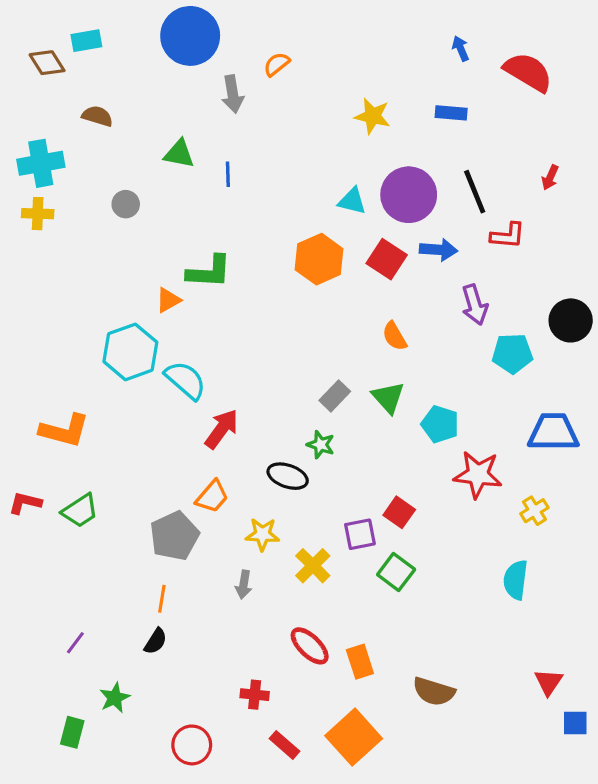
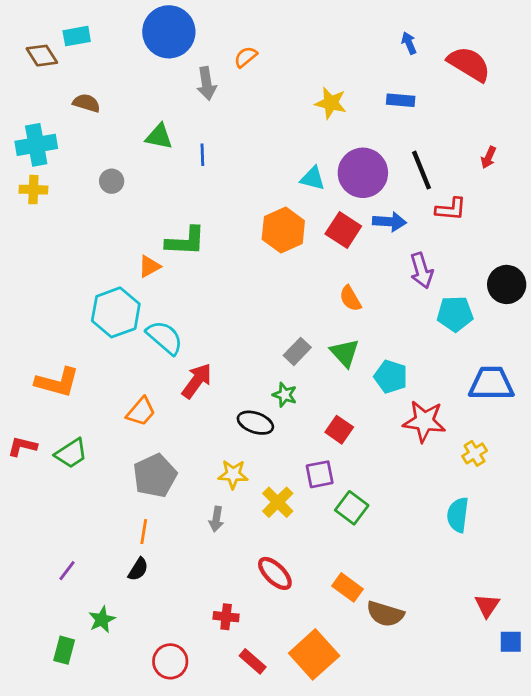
orange trapezoid: (212, 497) -> (141, 412), moved
red square: (399, 512) -> (339, 430), moved
orange rectangle: (360, 662) -> (348, 587), moved, turned -36

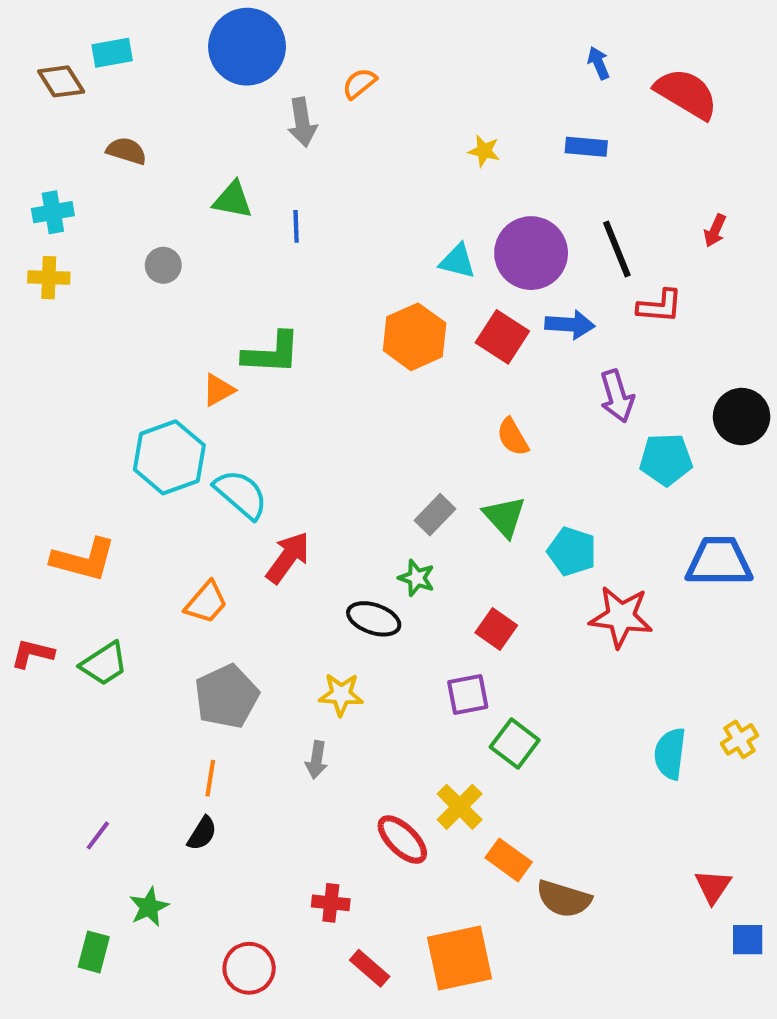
yellow star: (331, 103) -> (484, 151), size x0.7
cyan cross: (36, 145) -> (53, 212), size x0.7
yellow cross: (475, 453) -> (739, 739), moved
yellow cross: (278, 502) -> (460, 807), moved
orange square: (314, 654) -> (460, 958), turned 30

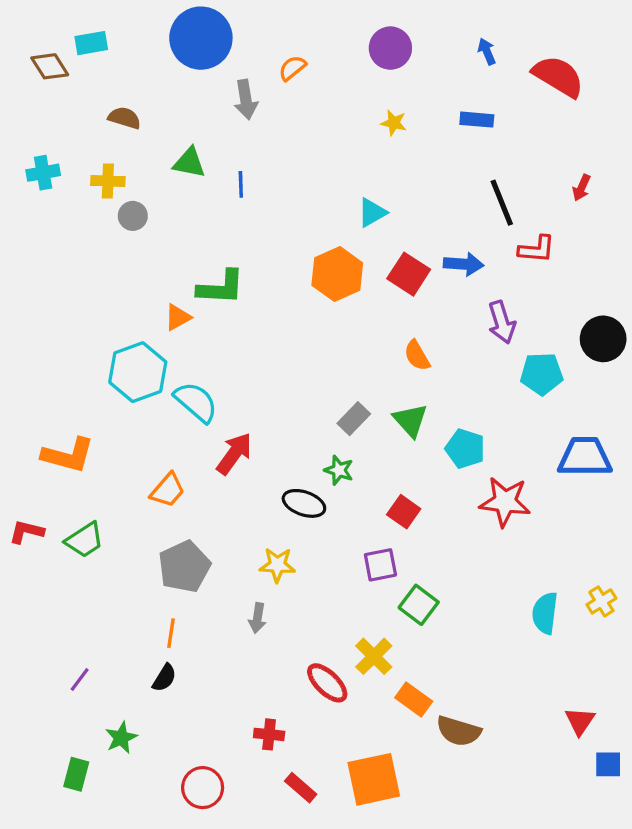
brown semicircle: (126, 151) -> (124, 118), moved
purple circle: (531, 253) -> (390, 48), moved, size x0.7
cyan triangle: (457, 261) -> (372, 213), turned -44
yellow cross: (49, 278) -> (108, 181), moved

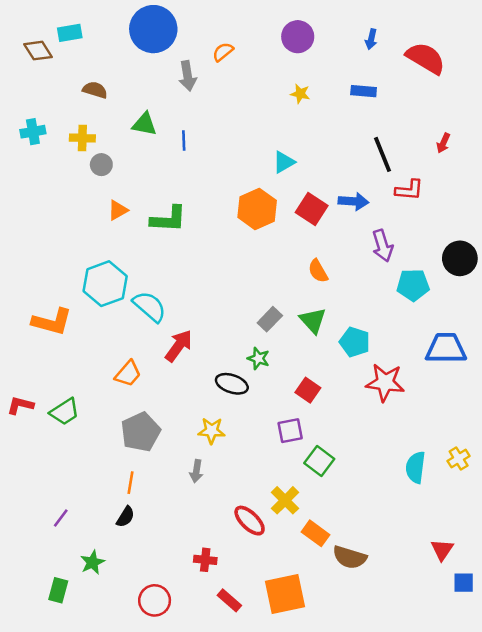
blue arrow: (487, 51) -> (371, 39), turned -144
orange triangle: (178, 317) -> (118, 210), moved
orange L-shape: (68, 455) -> (52, 322), moved

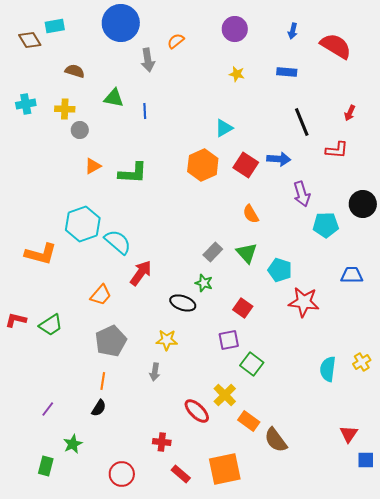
red L-shape: (409, 190) -> (337, 150), moved
blue trapezoid: (446, 348) -> (352, 275), size x0.7
brown semicircle: (350, 557) -> (276, 440), turned 36

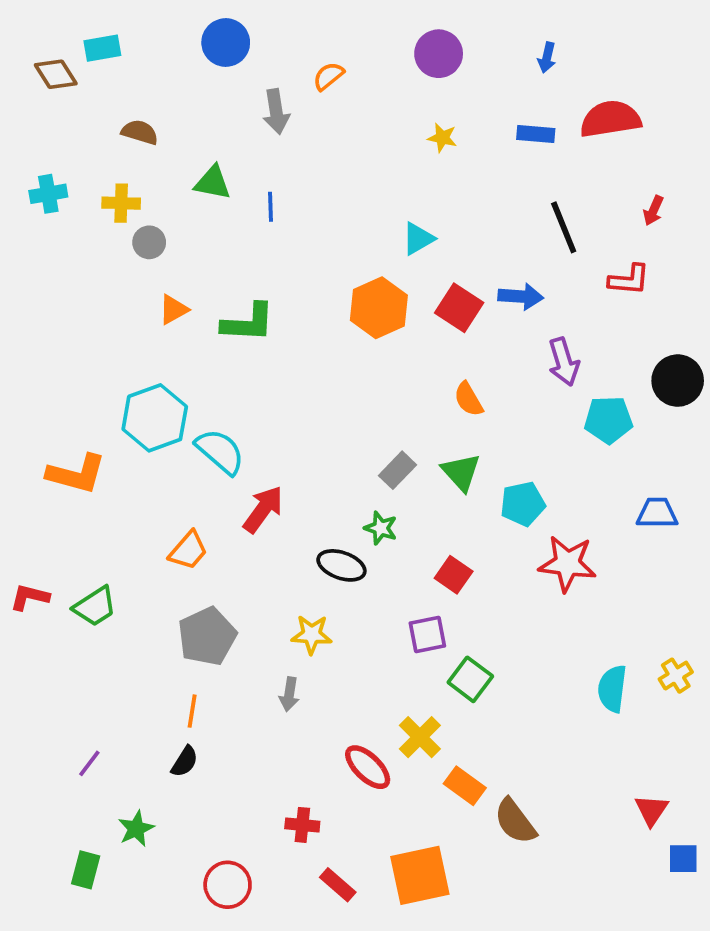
blue circle: (121, 23) -> (226, 43), size x0.7
red semicircle: (336, 46) -> (610, 119), moved, turned -40
cyan pentagon: (280, 270) -> (523, 504), turned -30

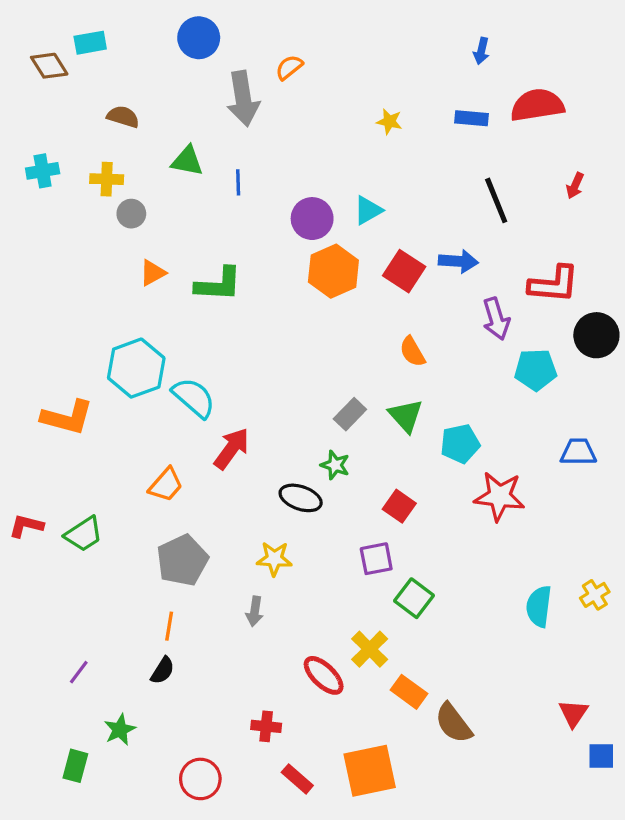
purple circle: (439, 54) -> (312, 219), moved
gray arrow: (276, 112) -> (243, 99), size x1.4
red L-shape: (629, 280) -> (554, 284), moved, size x1.4

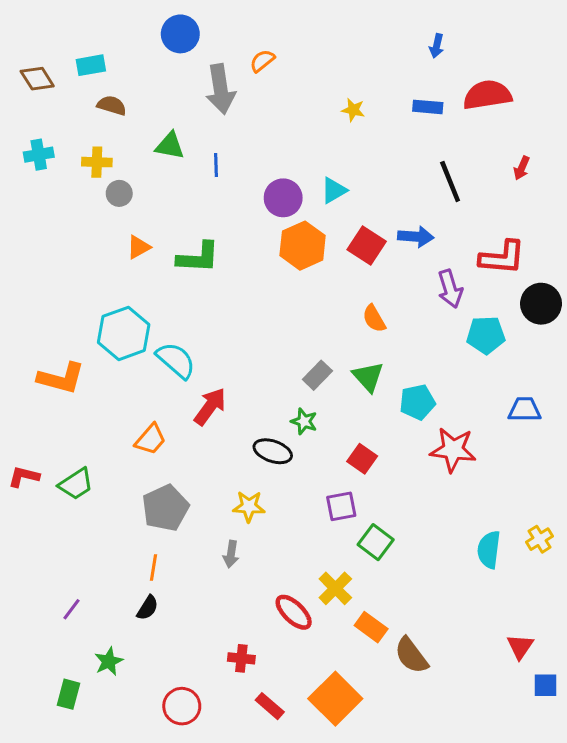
cyan rectangle: (90, 43) -> (91, 65), moved
brown diamond: (49, 66) -> (37, 79), moved
orange square: (370, 771) -> (335, 699), turned -33

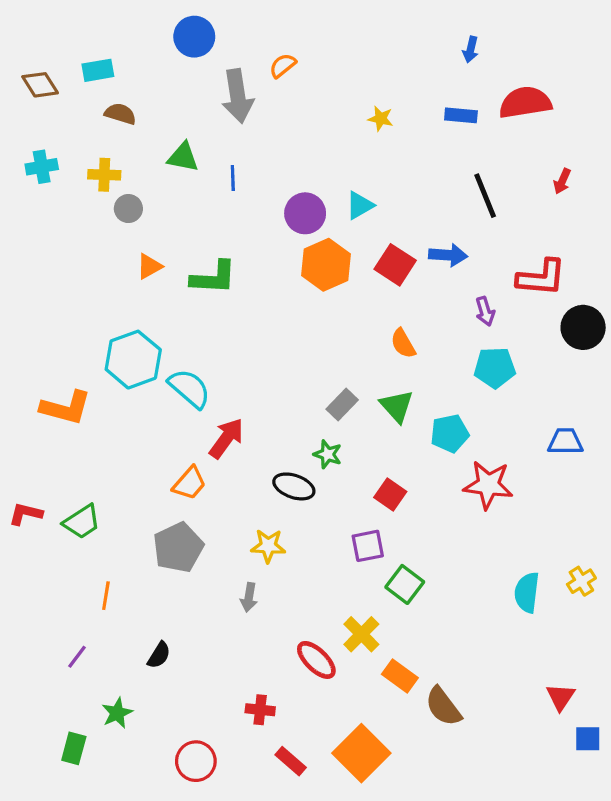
purple arrow: (450, 289) -> (485, 311), size x0.7
cyan pentagon: (486, 335) -> (495, 368), moved
orange trapezoid: (150, 439) -> (189, 483), moved
orange line: (153, 568) -> (106, 596), moved

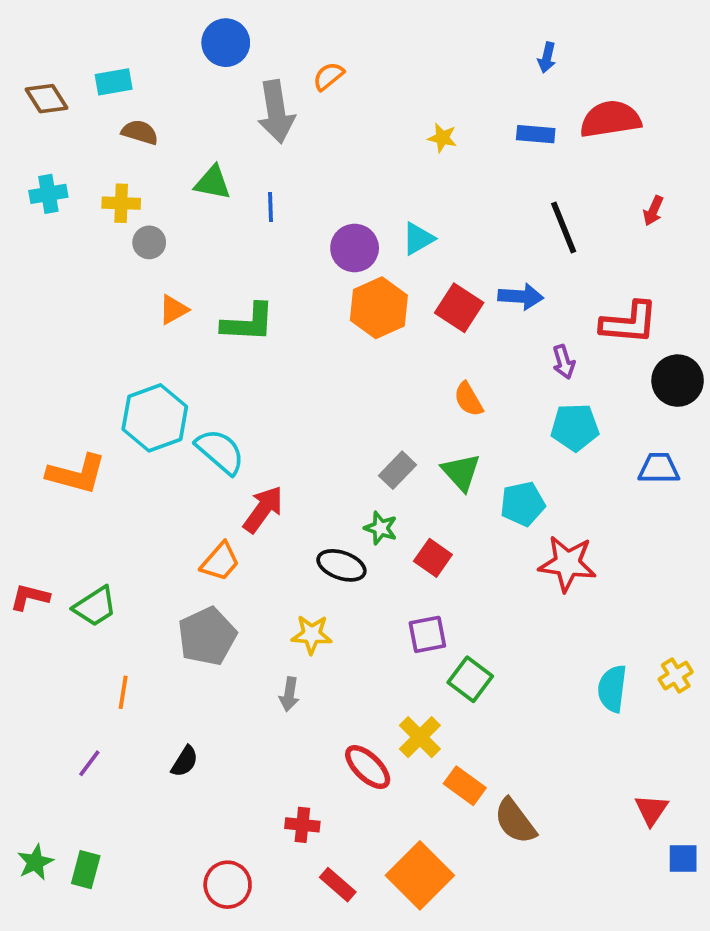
blue trapezoid: (565, 441) -> (659, 468), moved
red square: (390, 494) -> (433, 558), moved
green star: (117, 713) -> (35, 862), moved

